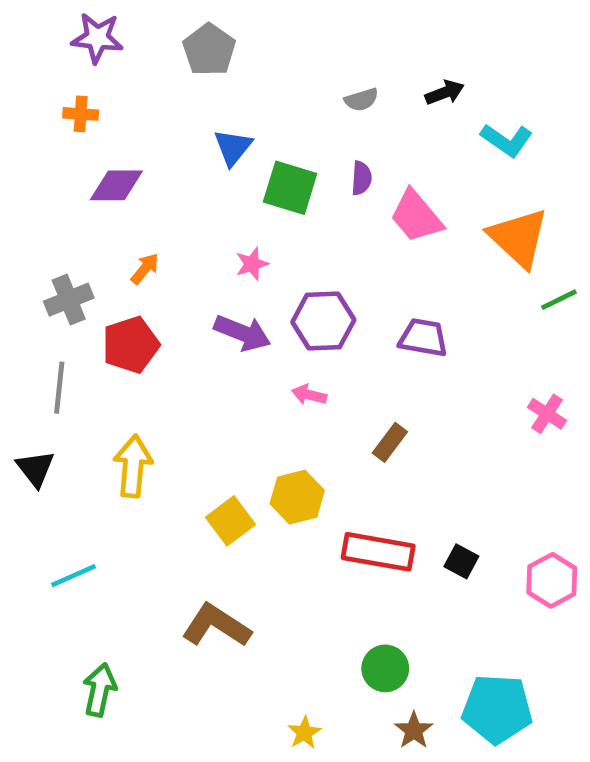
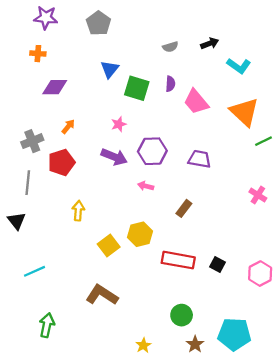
yellow arrow: (133, 466) -> (78, 211), moved, size x0.7

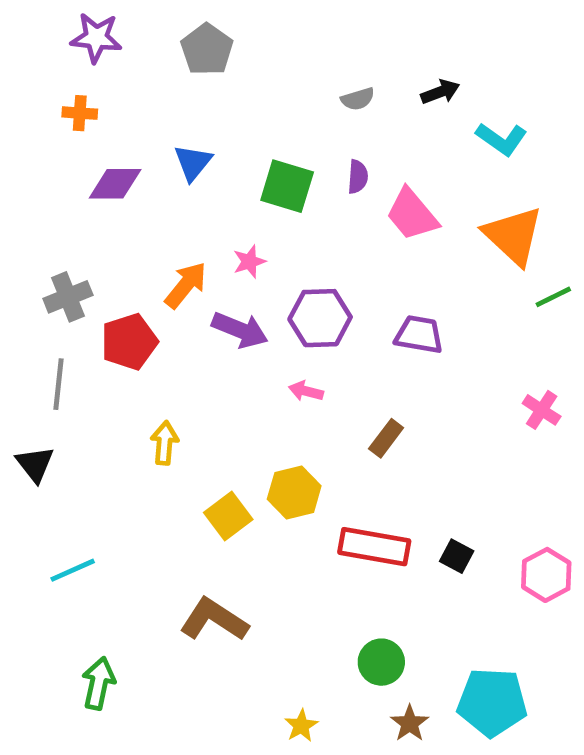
blue triangle: (110, 69) -> (193, 163), moved
orange arrow: (68, 126) -> (186, 285), moved, size x1.5

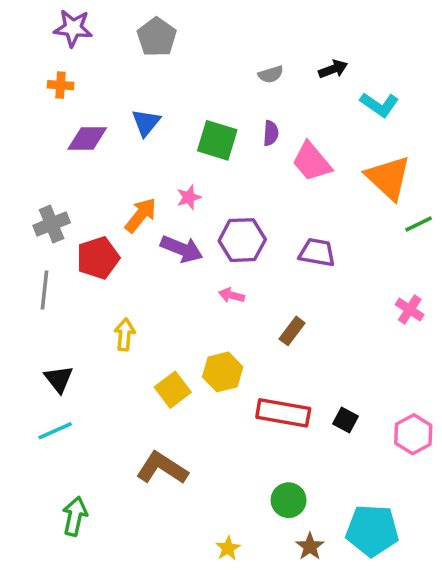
black triangle: (35, 464) -> (59, 379), moved

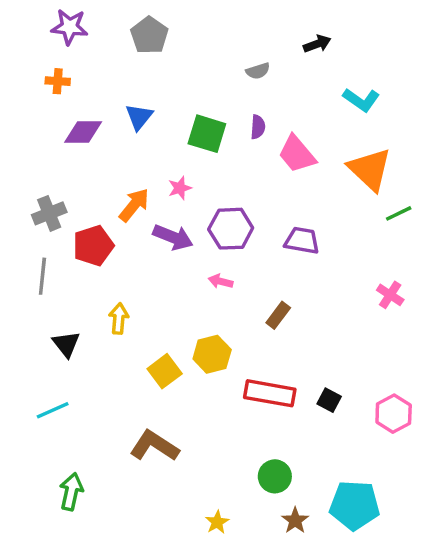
black arrow: (333, 69) -> (317, 44), moved
black triangle: (59, 379) -> (66, 344), moved

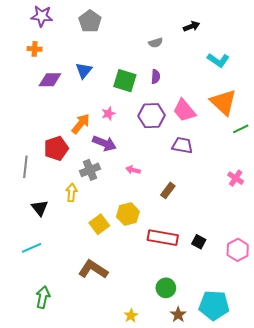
pink trapezoid: (297, 154) -> (184, 110), moved
gray cross: (49, 213) -> (90, 170), moved
purple hexagon: (231, 229) -> (152, 116), moved

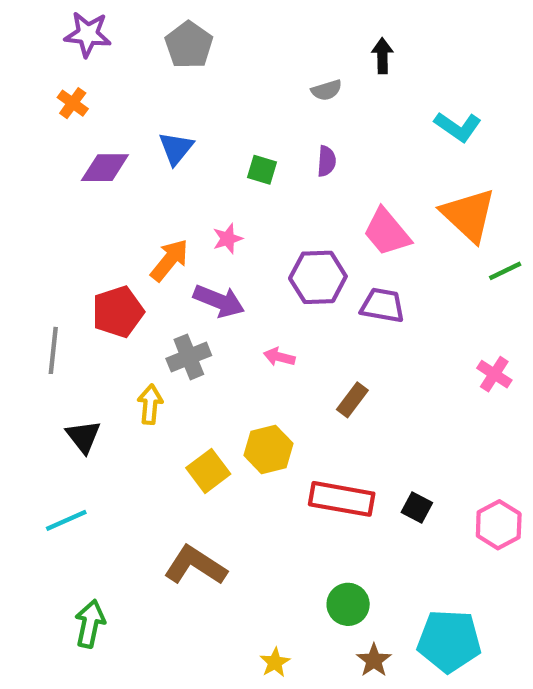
black arrow: (192, 26) -> (382, 56), moved, turned -70
orange cross: (35, 49) -> (73, 103), turned 32
green square: (125, 81) -> (262, 170), size x0.6
purple hexagon: (152, 116) -> (318, 277), moved

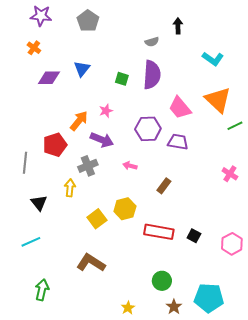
purple semicircle: (327, 161) -> (152, 75), size x2.0

